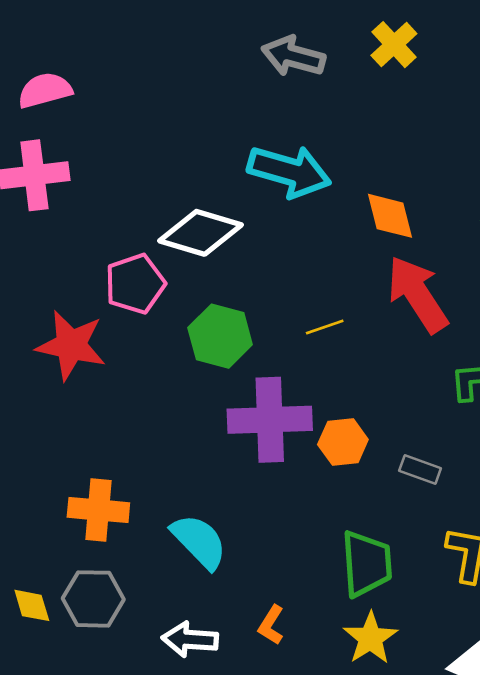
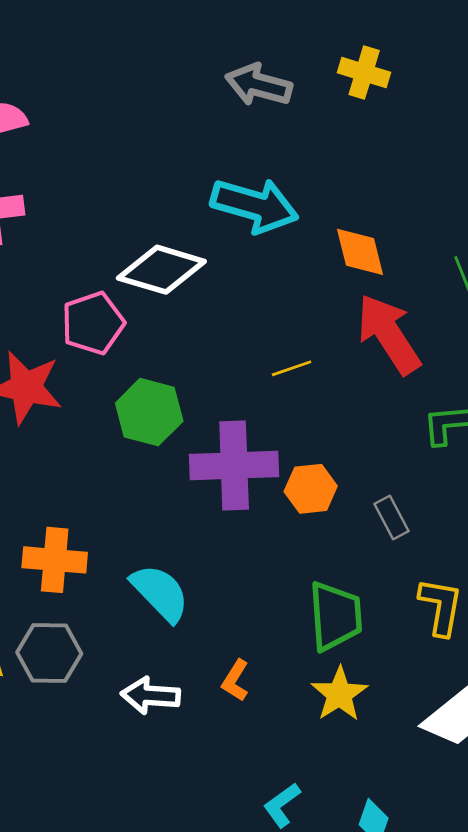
yellow cross: (394, 45) -> (364, 73), turned -30
green hexagon: (220, 336) -> (149, 412), moved
gray rectangle: (420, 469) -> (391, 518), turned 42

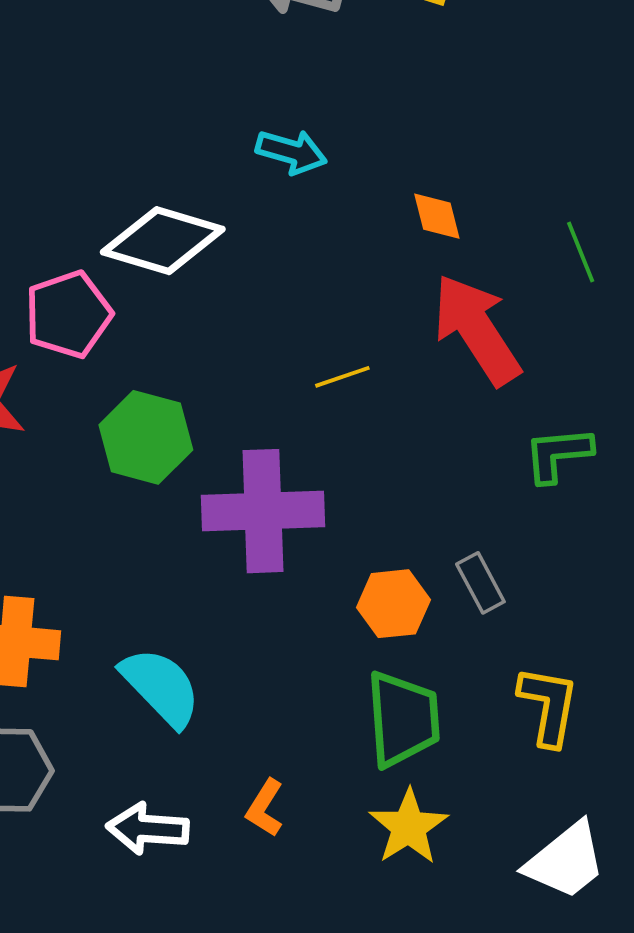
cyan arrow: (255, 205) -> (291, 152), size x0.6
orange diamond: (360, 252) -> (437, 216), size x0.7
orange hexagon: (311, 489) -> (393, 604), moved

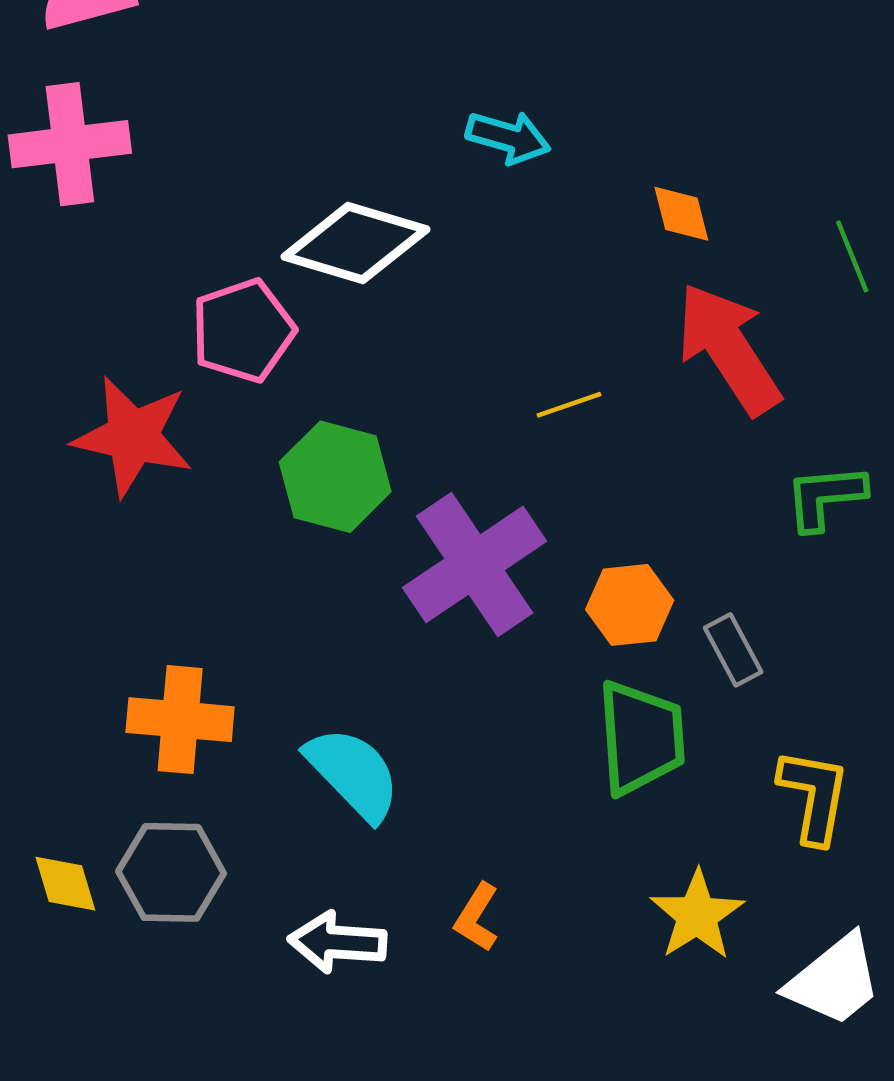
purple cross: (263, 511) -> (475, 564), turned -32
orange hexagon: (393, 604) -> (630, 605), moved
green trapezoid: (403, 719) -> (641, 738), moved
yellow star: (409, 827) -> (697, 915), moved

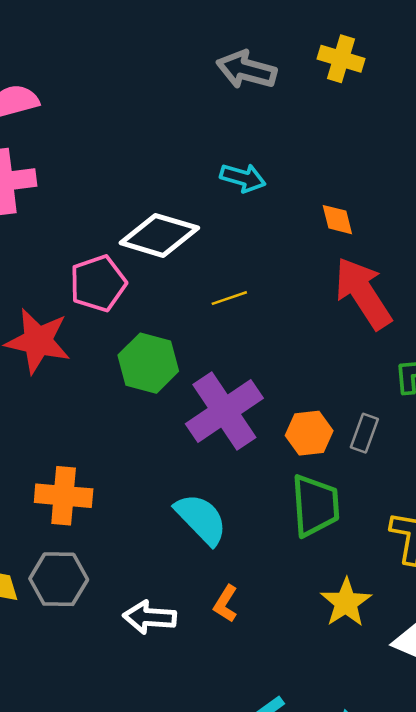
yellow line: (569, 405) -> (229, 298), moved
gray rectangle: (733, 650) -> (364, 433), moved, turned 48
cyan semicircle: (353, 774) -> (201, 519), moved

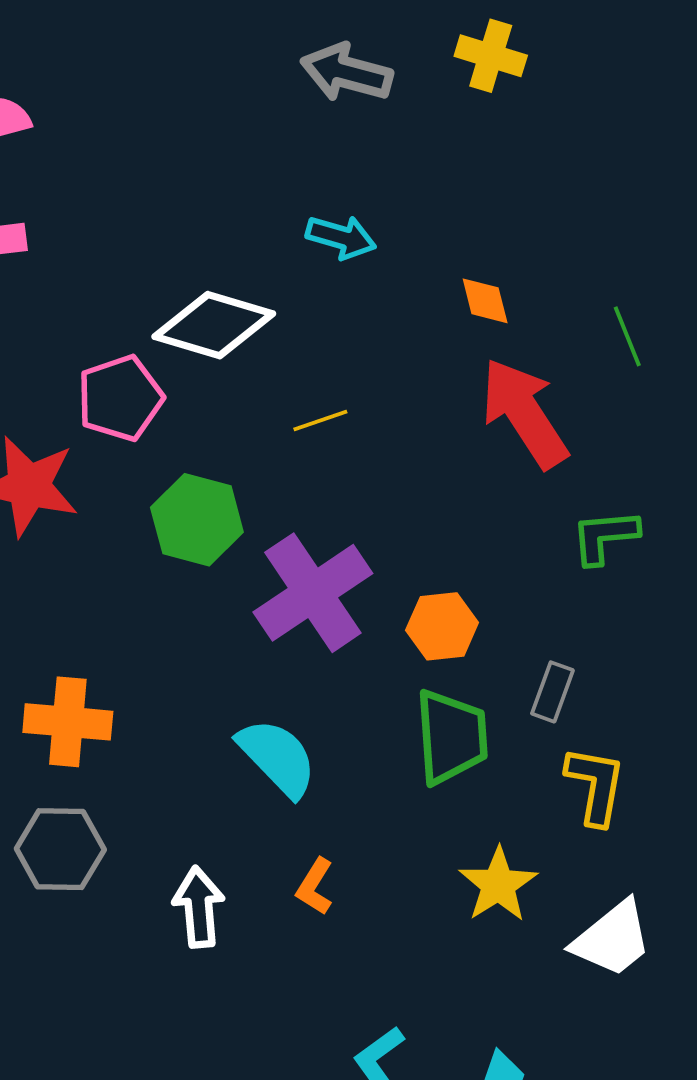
gray rectangle: (364, 433) -> (552, 692), moved
white arrow: (150, 617) -> (199, 907), turned 81

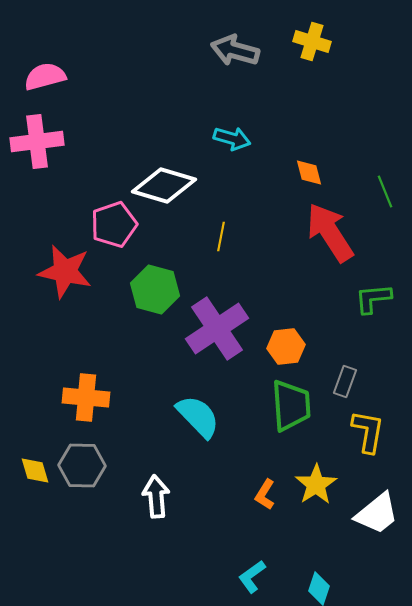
yellow line: (320, 421) -> (221, 236), turned -60
orange L-shape: (315, 886) -> (265, 494), moved

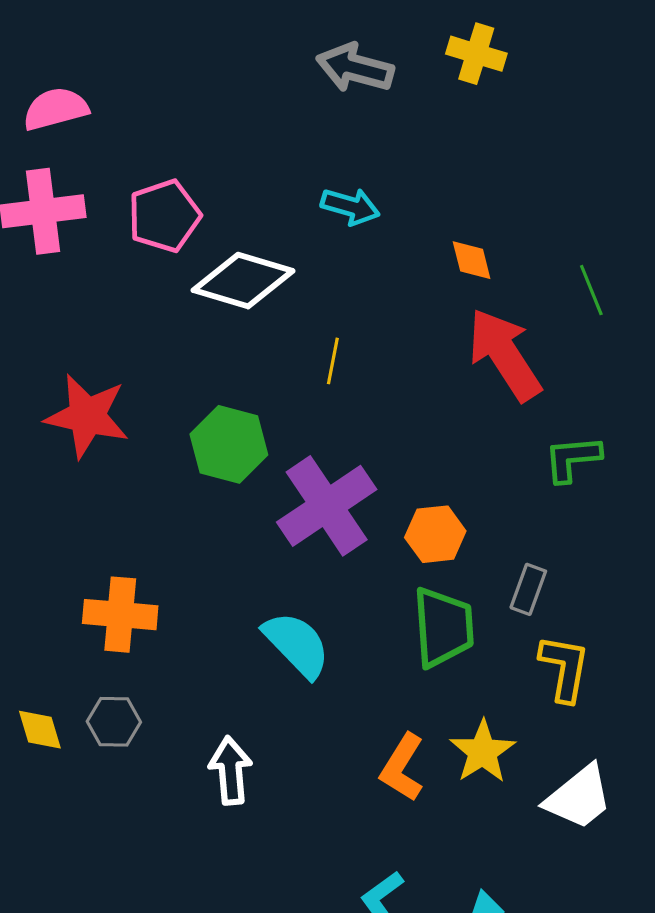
pink pentagon: (114, 224) -> (164, 216), moved
gray hexagon: (82, 466) -> (114, 722), size x0.7
orange L-shape: (265, 494) -> (402, 767), size x1.4

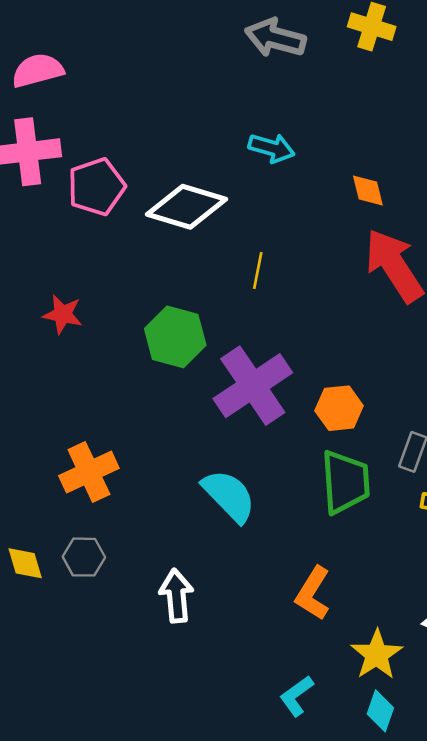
pink pentagon: (164, 216) -> (96, 187), moved
red star: (87, 416) -> (63, 314), size x0.6
orange cross: (120, 615) -> (89, 472), turned -30
yellow star: (483, 752) -> (377, 655), moved

